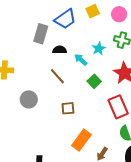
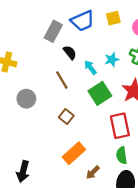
black semicircle: (60, 50) -> (70, 52), turned 40
green square: (94, 81) -> (100, 93), size x1.5
brown square: (68, 108) -> (66, 116), turned 32

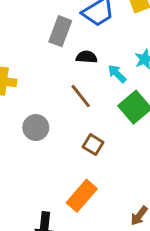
black semicircle: (70, 52) -> (87, 57), turned -40
orange rectangle: (74, 153) -> (82, 196), moved

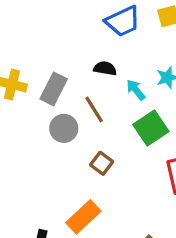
gray rectangle: (60, 31) -> (54, 89), moved
gray circle: (36, 128) -> (64, 128), moved

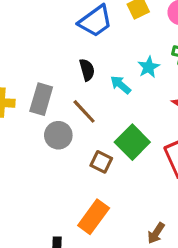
black semicircle: (105, 68) -> (87, 70), turned 75
green square: (151, 128) -> (132, 142), moved

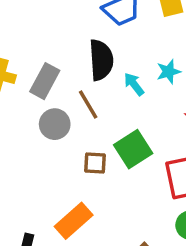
black semicircle: (87, 70) -> (101, 60), size x1.6
brown square: (101, 162) -> (95, 163), turned -35

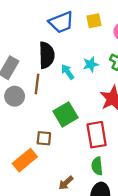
brown line: (88, 104) -> (37, 84), turned 36
brown square: (95, 163) -> (44, 138), moved

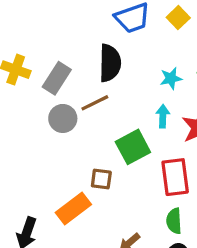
yellow square: (94, 21) -> (178, 18), turned -35
cyan arrow: (68, 72) -> (163, 116), moved, turned 35
brown line: (37, 84) -> (95, 103), turned 54

